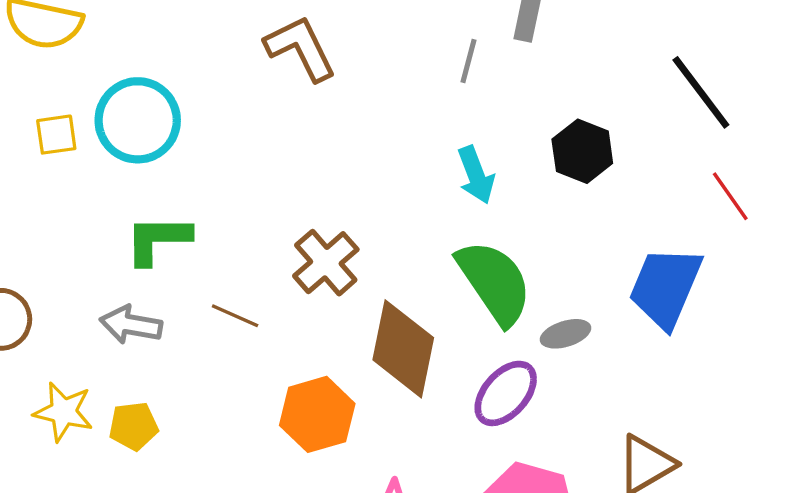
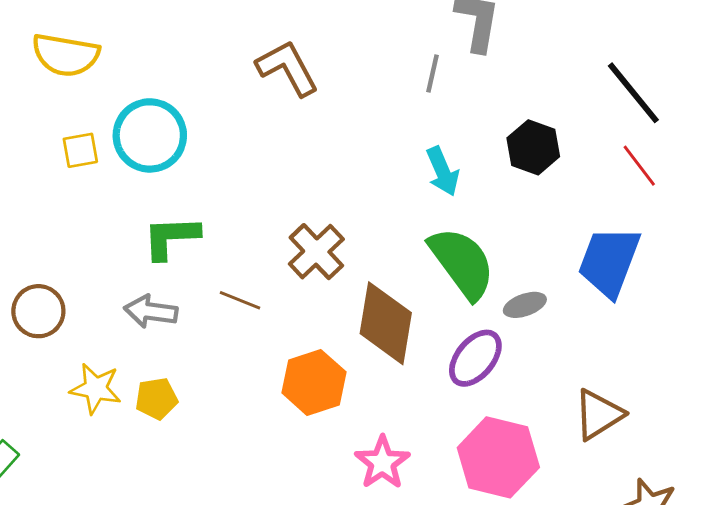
red line: (730, 196) -> (639, 166), moved

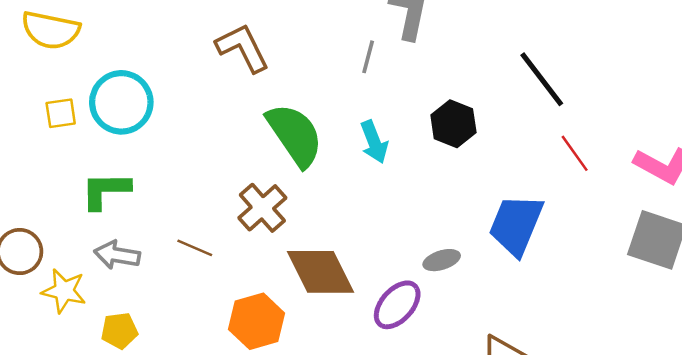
red line: (639, 166) -> (575, 153), moved
green L-shape: (171, 237) -> (105, 190), moved
green semicircle: (462, 263) -> (295, 135), moved
brown diamond: (386, 323) -> (321, 272), turned -38
yellow star: (96, 389) -> (64, 291), moved

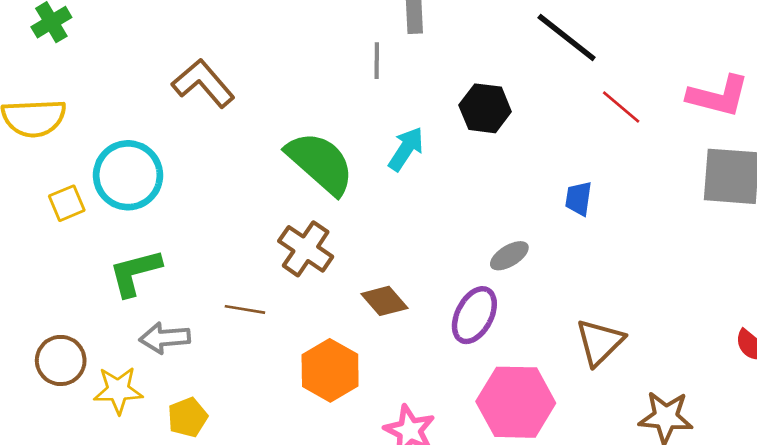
brown L-shape: (243, 48) -> (203, 83), moved
cyan arrow: (374, 142) -> (406, 149), turned -111
blue trapezoid: (516, 225) -> (579, 198), size x0.5
brown diamond: (321, 272) -> (384, 301), size x0.6

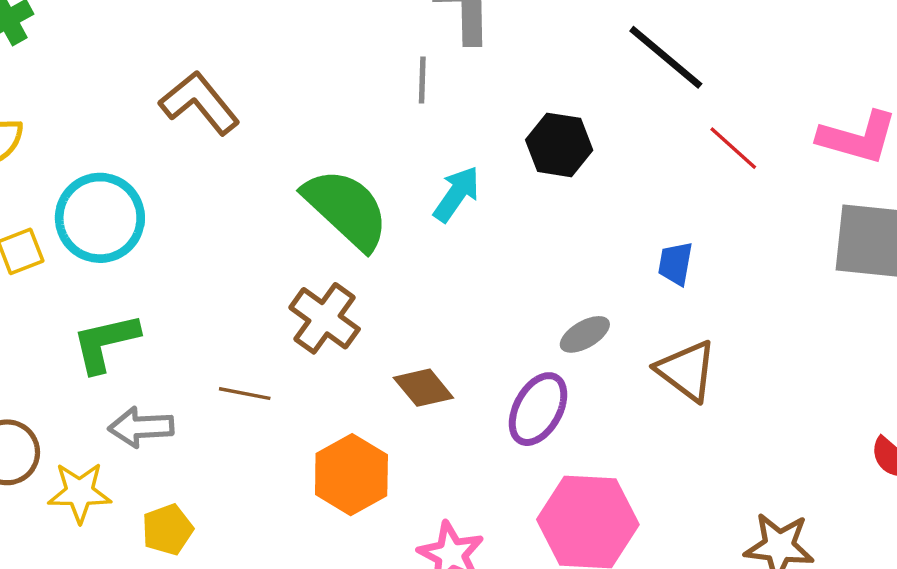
brown triangle: (600, 342) -> (687, 371), moved, turned -40

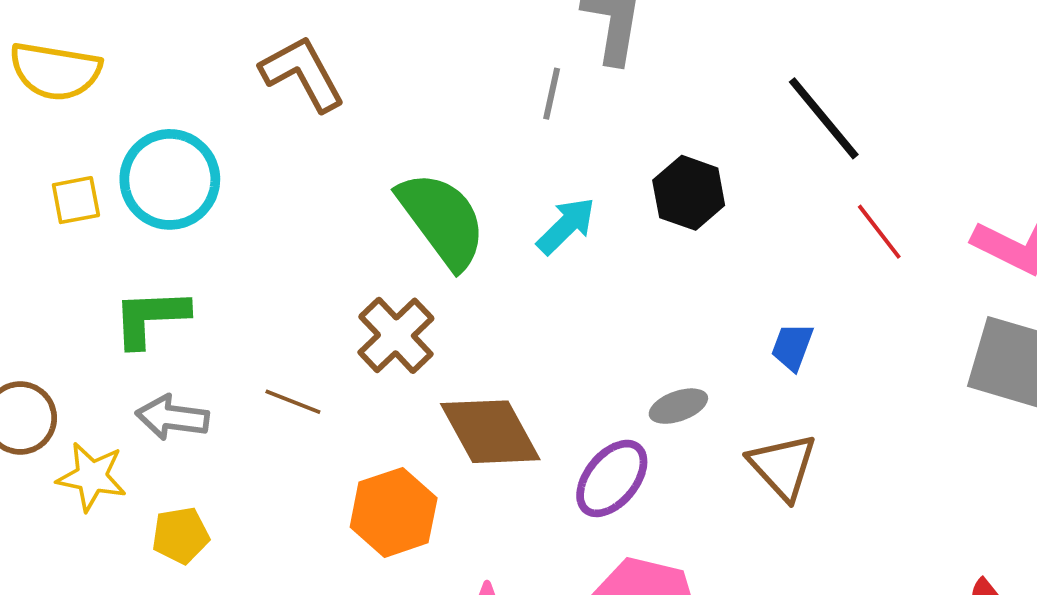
brown diamond: (423, 388) -> (490, 432), size x1.6

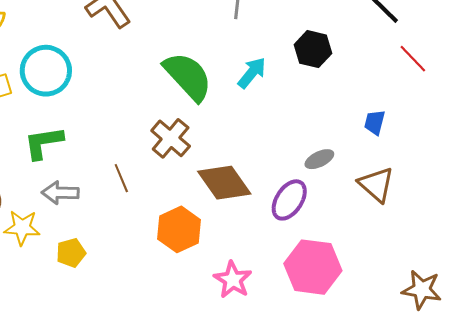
brown line: (293, 402) -> (121, 178), turned 52

